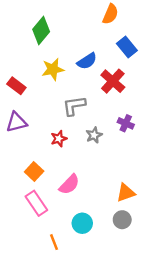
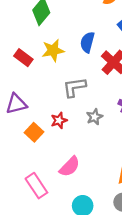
blue semicircle: (87, 61) -> (87, 42), turned 138
red rectangle: (16, 86) -> (23, 58), moved
orange square: (34, 172) -> (34, 132), moved

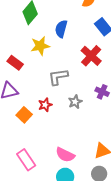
blue semicircle: (87, 42) -> (61, 29), moved
red rectangle: (23, 58) -> (15, 63), moved
pink semicircle: (70, 167) -> (65, 155), moved, turned 72

